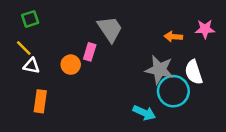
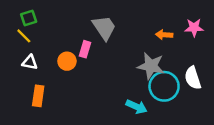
yellow line: (24, 48) -> (24, 36), moved
white semicircle: (194, 72) -> (193, 78), moved

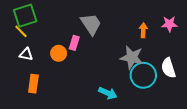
green square: (29, 18) -> (25, 16), size x1.6
orange arrow: (164, 35) -> (143, 30), turned 88
cyan arrow: (137, 107) -> (108, 93), moved

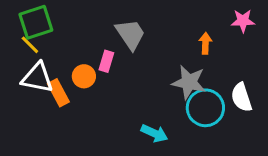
pink star: (169, 24) -> (243, 21), moved
white triangle: (26, 54) -> (37, 78), size x1.6
orange rectangle: (33, 84) -> (58, 93), moved, turned -36

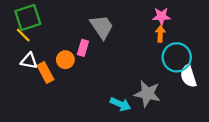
pink star: (243, 21) -> (161, 16), moved
white triangle: (37, 78) -> (29, 61), size x0.7
gray star: (189, 82) -> (147, 94), moved
cyan circle: (205, 108) -> (177, 57), moved

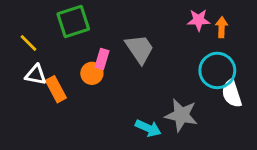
green square: (28, 17) -> (73, 21), moved
gray trapezoid: (102, 27) -> (139, 49), moved
orange arrow: (160, 34) -> (222, 27), moved
orange circle: (65, 60) -> (92, 73), moved

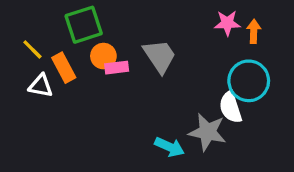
pink rectangle: (102, 59) -> (117, 68), turned 66
orange circle: (92, 73) -> (103, 56), moved
orange rectangle: (56, 89) -> (64, 68), moved
white semicircle: (232, 94) -> (231, 107), moved

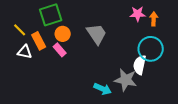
pink rectangle: (117, 68) -> (60, 50), moved, turned 56
white semicircle: (231, 107) -> (140, 65), turned 30

